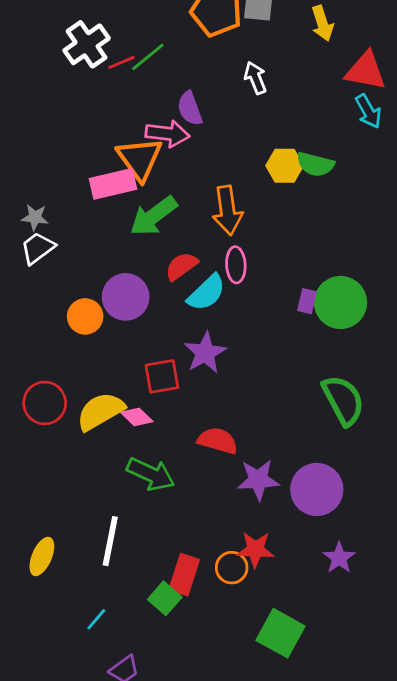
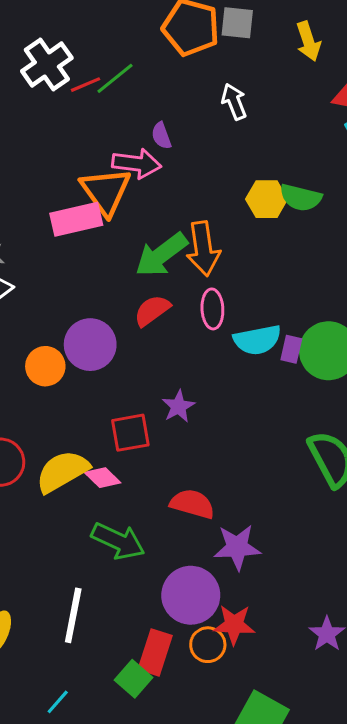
purple semicircle: (190, 109) -> (161, 136), size x0.7
green arrow: (154, 216) -> (161, 255), moved
cyan semicircle: (207, 293) -> (257, 340), moved, turned 33
purple star: (205, 353) -> (178, 406), size x0.7
purple circle: (317, 489) -> (191, 595), moved

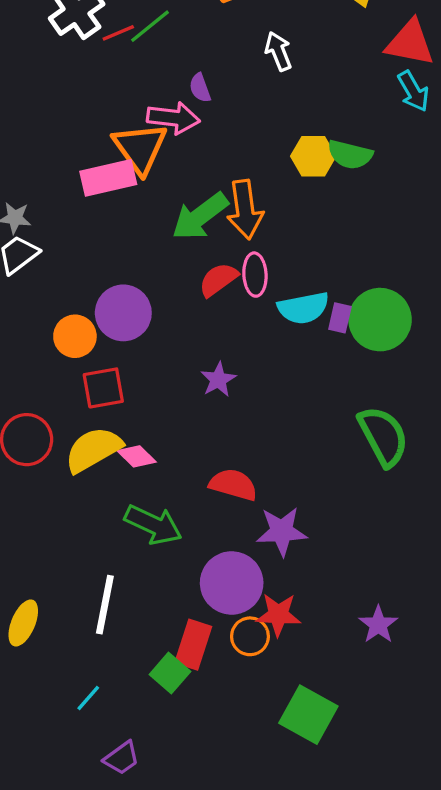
red semicircle: (152, 311) -> (218, 280), moved
red square: (130, 433) -> (103, 388), moved

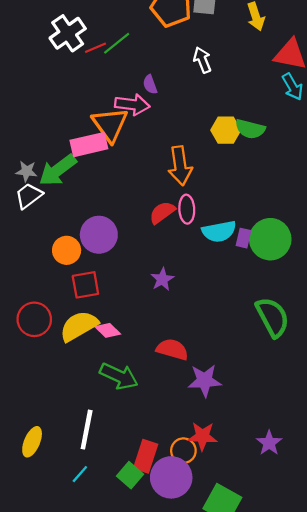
green arrow: (200, 216) -> (58, 170), moved
purple circle: (232, 583) -> (171, 477), moved
cyan line: (88, 698) -> (80, 474), moved

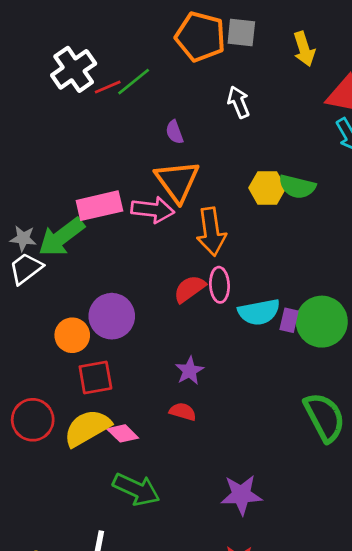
pink arrow: (132, 105) -> (153, 210), moved
orange triangle: (110, 125) -> (177, 181), moved
red semicircle: (172, 349) -> (183, 412), moved, size x0.7

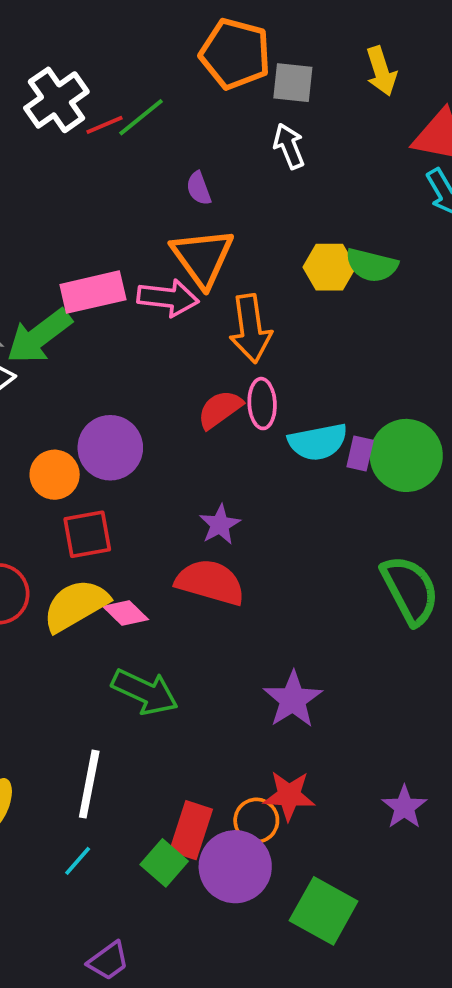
gray square: (241, 33) -> (293, 83), moved
red semicircle: (183, 412) -> (210, 582), size x1.8
purple star: (241, 495) -> (293, 699), turned -30

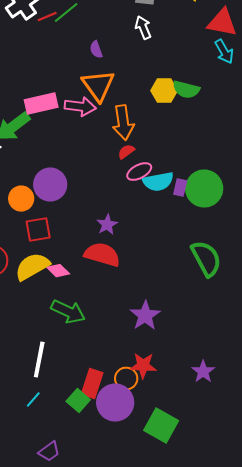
pink ellipse: (262, 404) -> (139, 172), moved, turned 65
red semicircle: (220, 409) -> (126, 152), moved, size x0.7

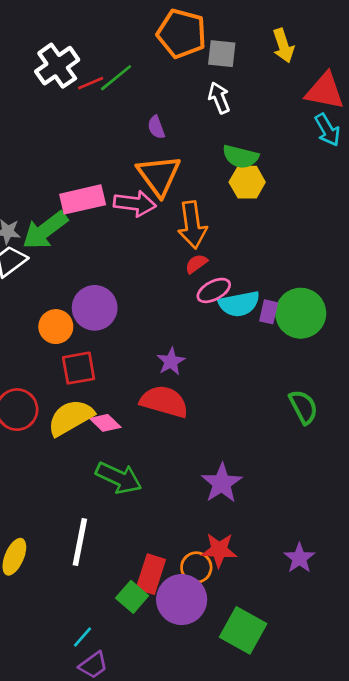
green semicircle: (186, 90) -> (240, 157), moved
green semicircle: (206, 259) -> (303, 407), size x0.7
cyan line: (33, 400) -> (83, 637), moved

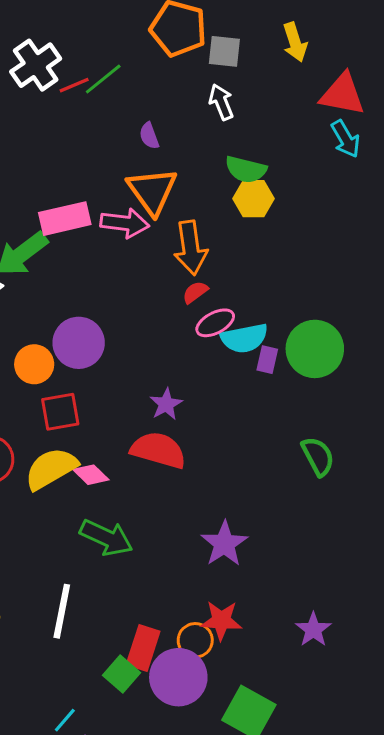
purple rectangle: (269, 312) -> (267, 360), moved

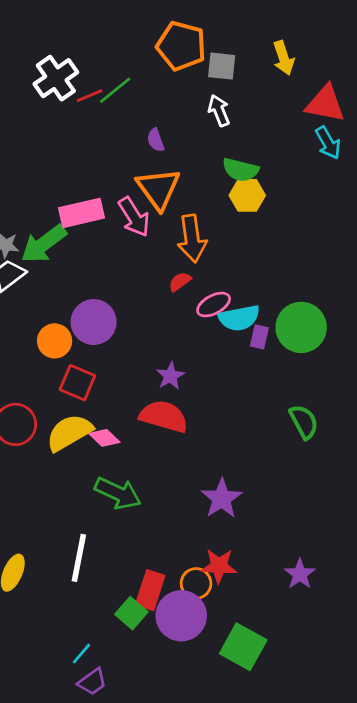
pink arrow: (125, 223) -> (134, 217), turned 51
red semicircle: (195, 292) -> (180, 282), moved
red square: (60, 412) -> (77, 383), turned 33

